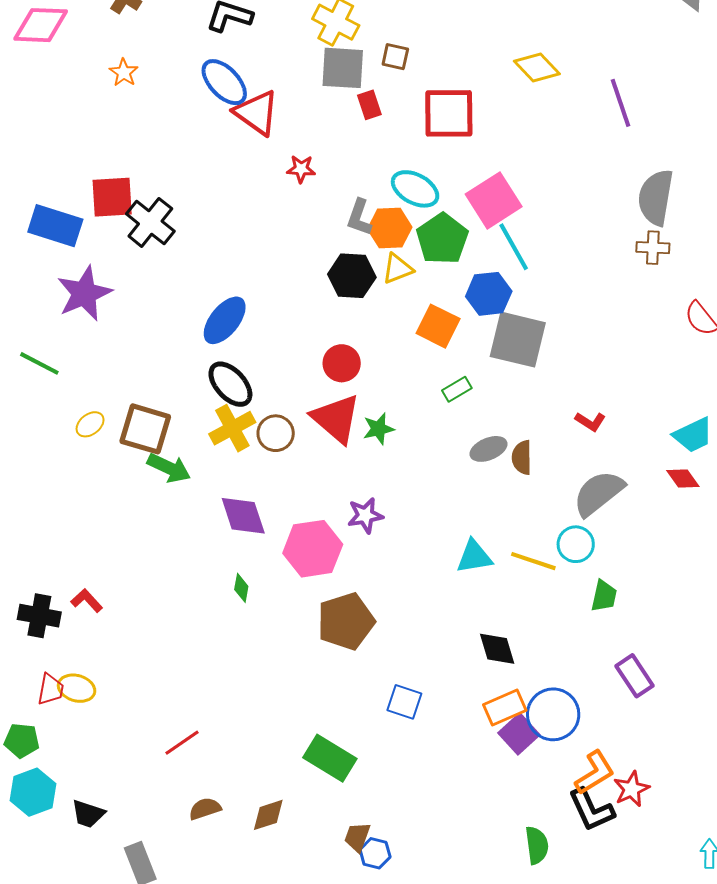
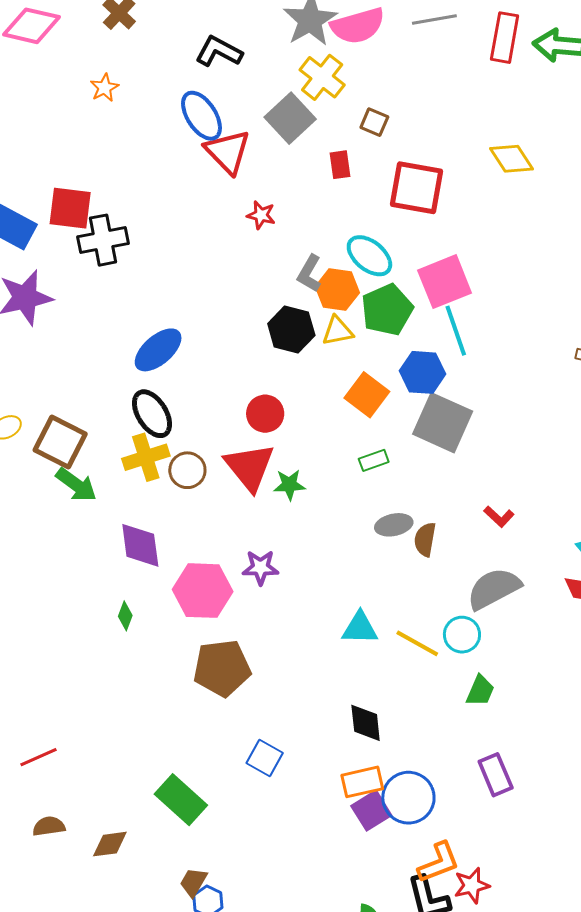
gray square: (343, 68) -> (290, 118), moved, turned 33
black cross: (150, 222) -> (103, 240), turned 30

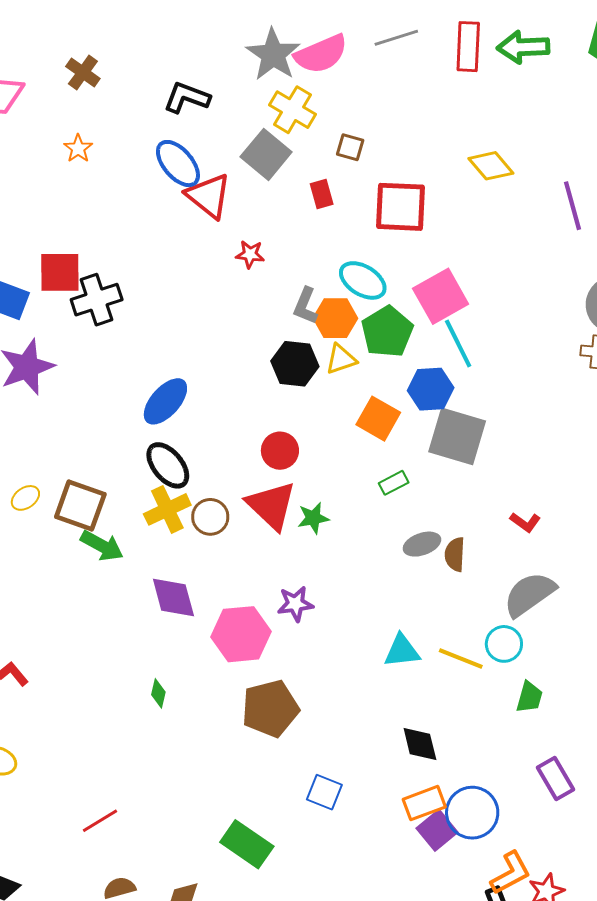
green diamond: (125, 616) -> (158, 693), moved

